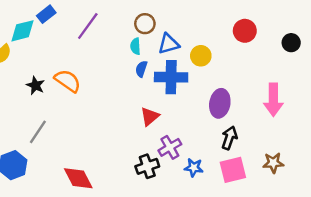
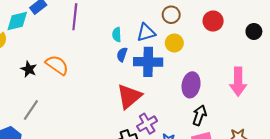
brown circle: (145, 24) -> (171, 15), moved
purple line: (88, 26) -> (75, 17), turned -30
red triangle: (150, 116) -> (129, 96), size x1.5

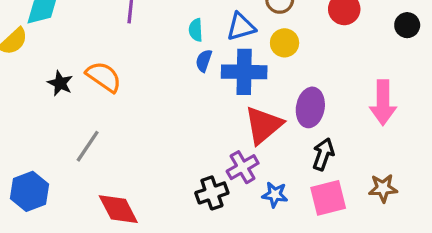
red triangle: (129, 96) -> (264, 125), moved
gray line: (31, 110) -> (88, 146), moved

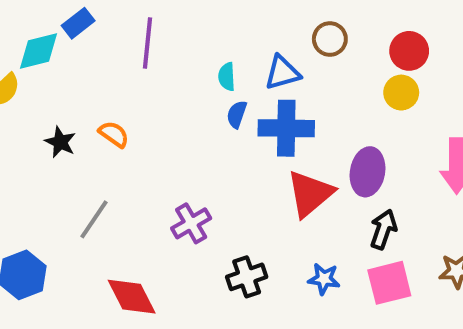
yellow circle: (285, 43) -> (401, 93), moved
orange semicircle: (104, 77) -> (114, 134), size x0.7
purple cross: (243, 167) -> (191, 223), moved

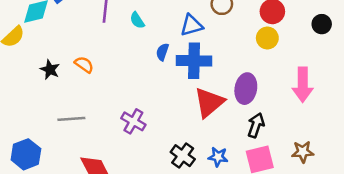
cyan semicircle: (227, 77) -> (137, 20), moved, turned -30
gray line: (94, 219) -> (71, 119), turned 52
purple cross: (191, 223) -> (133, 121), turned -30
black cross: (247, 277) -> (183, 156), moved, turned -35

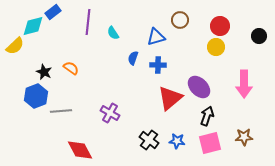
blue cross: (194, 61) -> (158, 65), size x0.6
purple ellipse: (246, 89) -> (199, 87), turned -55
blue hexagon: (26, 154) -> (36, 96), moved

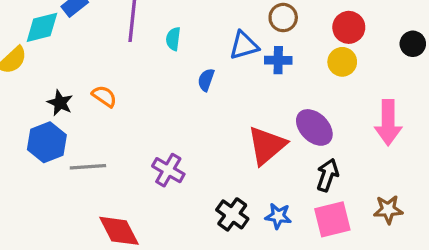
cyan semicircle: (113, 33) -> (173, 39), turned 40
blue cross: (158, 65) -> (278, 60), moved

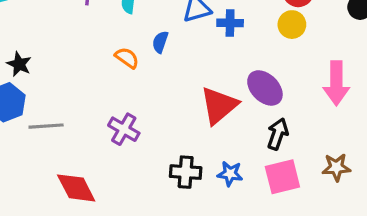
orange semicircle: (104, 96) -> (127, 58), moved
black cross: (232, 214) -> (186, 172), turned -32

